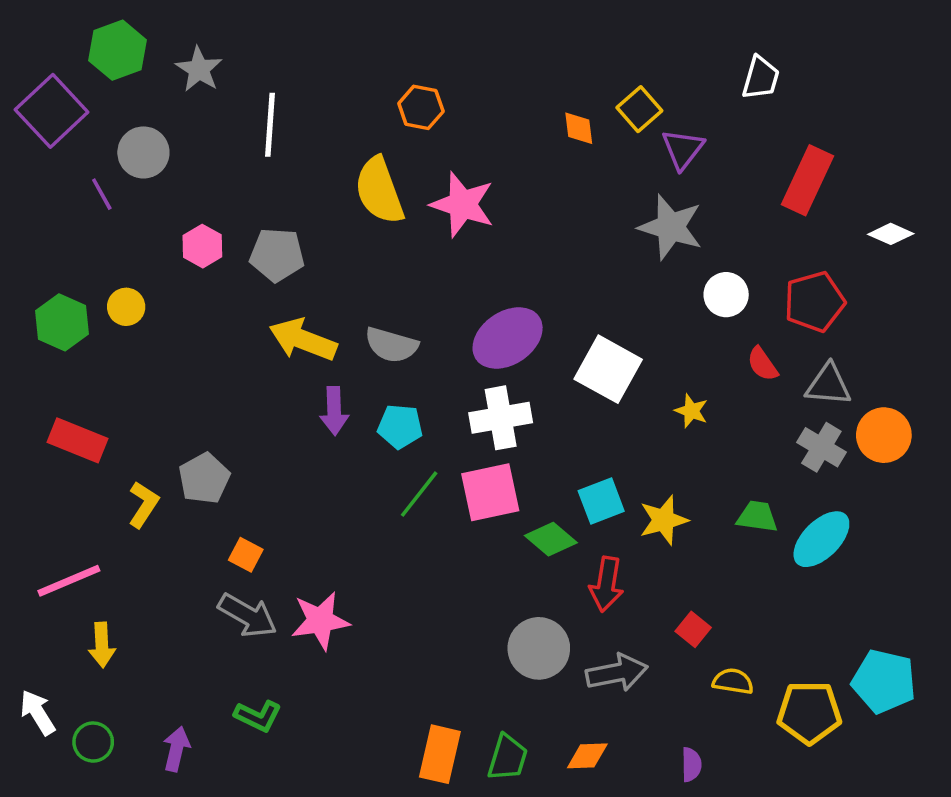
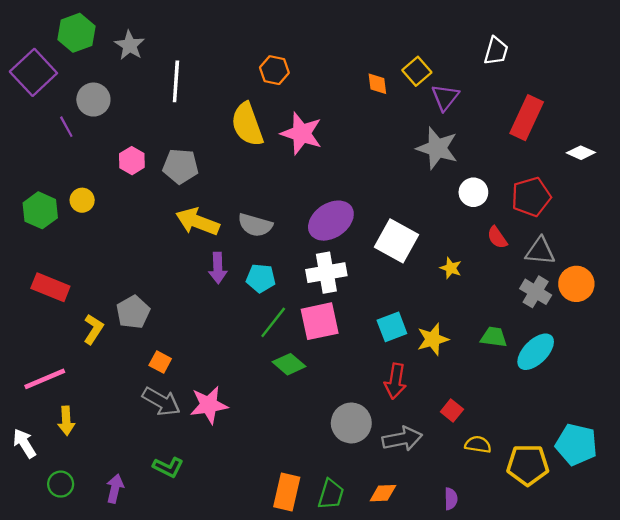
green diamond: (551, 539) -> (289, 364), moved
white arrow: (38, 713) -> (24, 443), moved

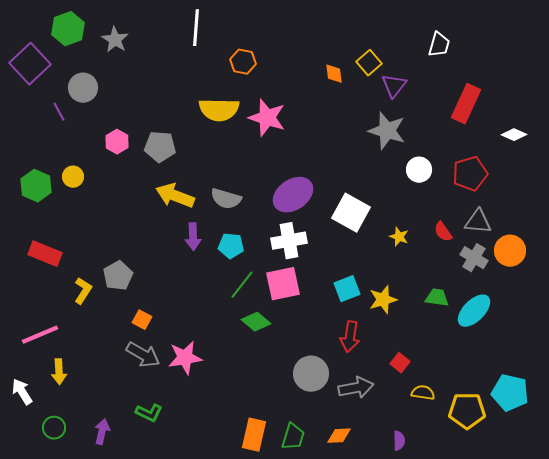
white line: (176, 81) -> (196, 28), moved
yellow semicircle: (247, 124) -> (219, 110), turned -69
red semicircle: (497, 238) -> (443, 232), moved

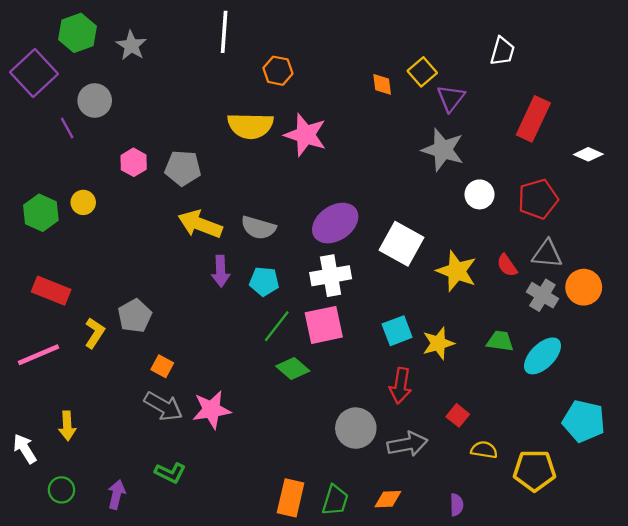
yellow star: (399, 237) -> (457, 271), size x1.8
pink line: (40, 335) -> (39, 355), moved
cyan pentagon: (510, 393) -> (584, 421), moved

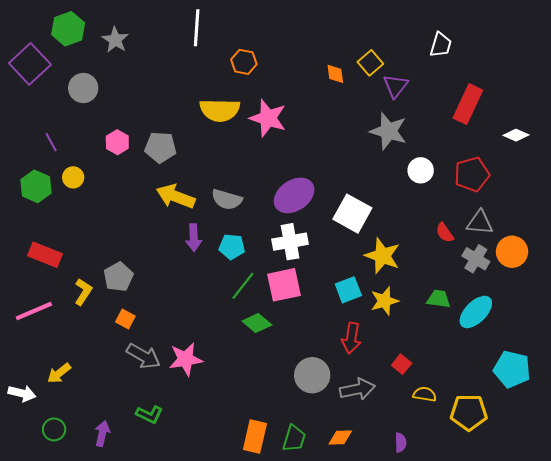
purple line: (67, 128) -> (51, 142), moved
yellow star: (457, 271) -> (382, 256), moved
orange square: (162, 366) -> (125, 319), moved
yellow arrow: (67, 426) -> (59, 373), turned 55
white arrow: (25, 449) -> (22, 393), turned 136

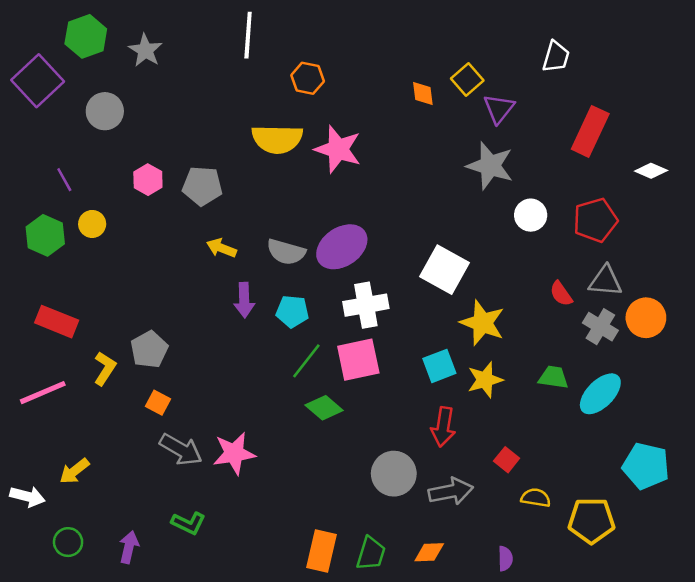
purple ellipse: (294, 195) -> (342, 247), moved
yellow arrow: (176, 196) -> (221, 248), size x0.6

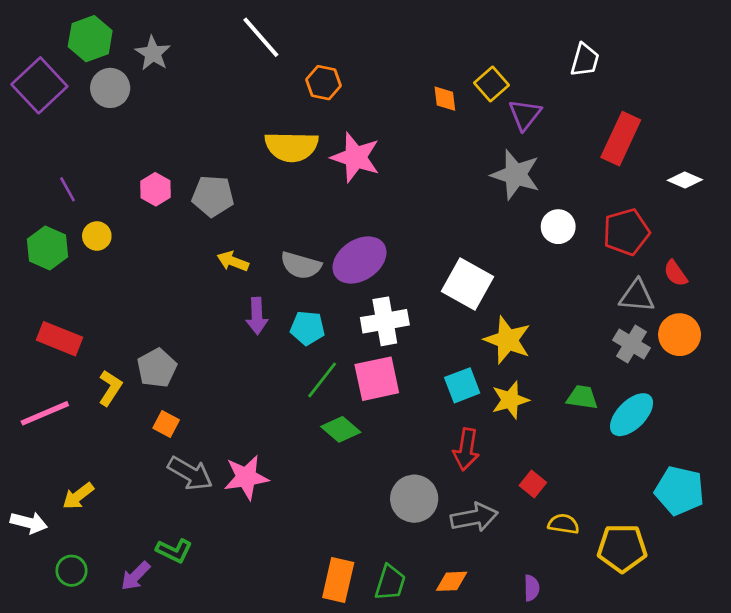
white line: (248, 35) -> (261, 37), turned -45
gray circle: (105, 111) -> (110, 88), moved
red semicircle: (561, 294) -> (676, 273), moved
green L-shape: (188, 523) -> (174, 551), moved
purple arrow: (129, 547) -> (135, 576), turned -148

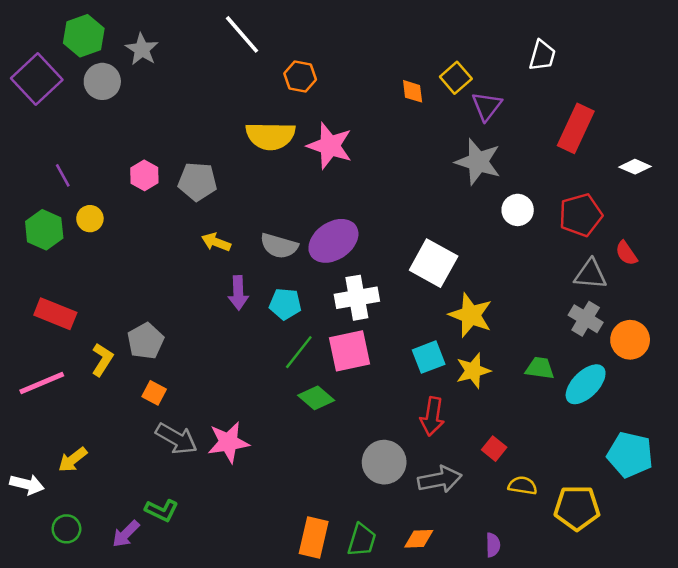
orange circle: (680, 335) -> (630, 340), moved

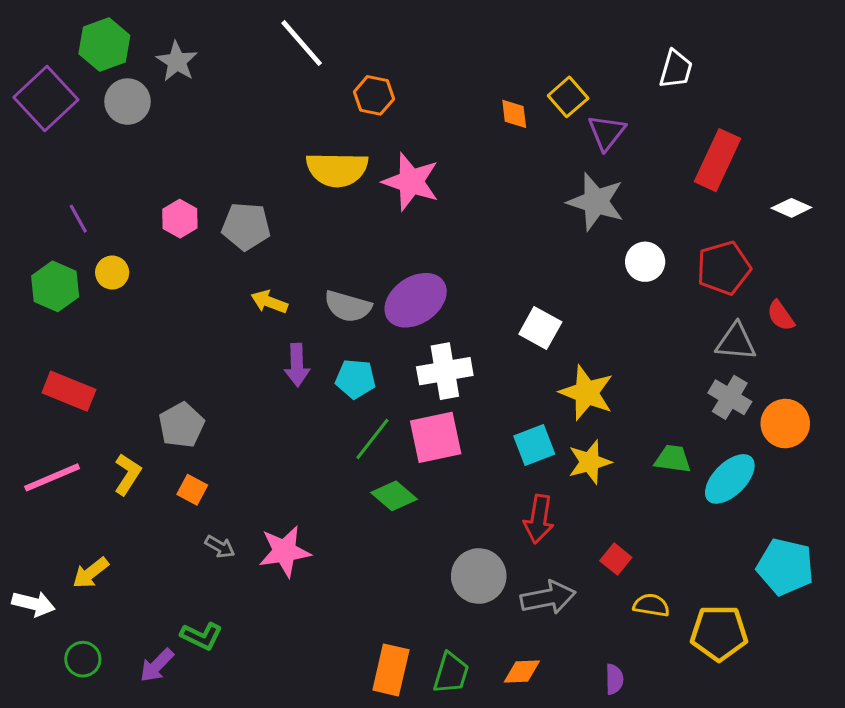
white square: (434, 263) -> (540, 328), size x0.7
yellow L-shape: (102, 360) -> (128, 474), moved
gray arrow: (176, 439) -> (220, 547), size x0.6

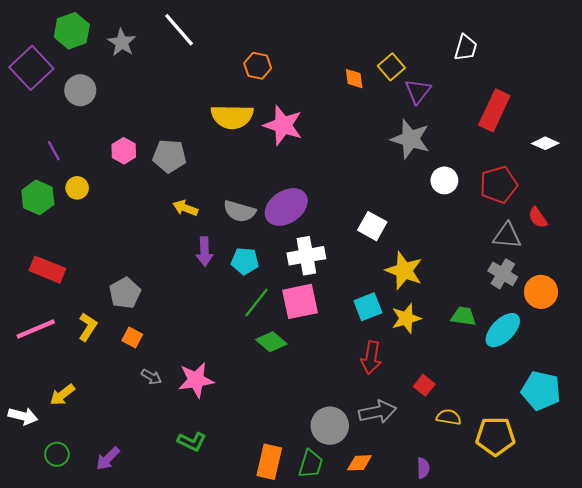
white line: (302, 43) -> (179, 30), moved
gray circle: (128, 102) -> (80, 90), moved
gray circle: (479, 576) -> (330, 426), moved
green L-shape: (201, 636) -> (192, 442), moved

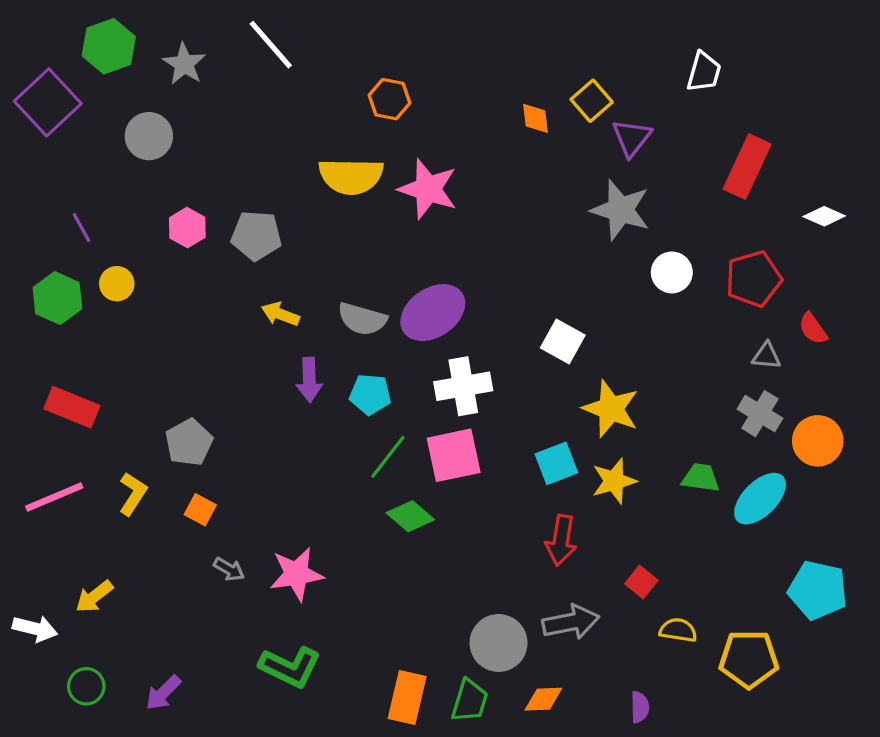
gray circle: (80, 90) -> (149, 136), moved
gray triangle: (507, 236) -> (766, 356), size x0.7
green L-shape: (192, 442) -> (290, 667), size x1.4

